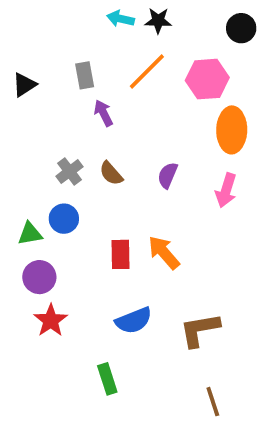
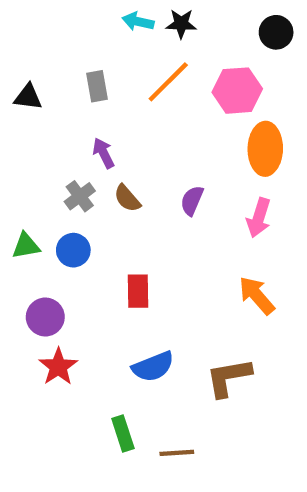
black triangle: (24, 85) -> (28, 97), turned 40
purple arrow: (103, 113) -> (104, 153), moved
green triangle: (30, 234) -> (26, 246), moved
orange arrow: (164, 253) -> (257, 295), moved
brown line: (213, 402) -> (177, 453), moved, turned -76

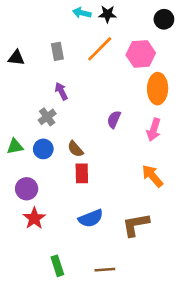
brown semicircle: (127, 198) -> (75, 149), moved
green rectangle: (123, 433) -> (57, 266), moved

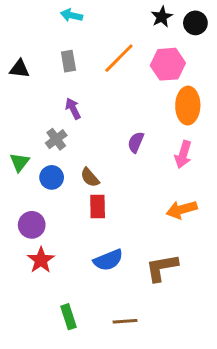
cyan arrow: (82, 13) -> (72, 15), moved
black star: (107, 14) -> (162, 17), moved, turned -30
green triangle: (15, 146) -> (19, 162), moved, turned -42
orange arrow: (152, 176) -> (182, 210), turned -65

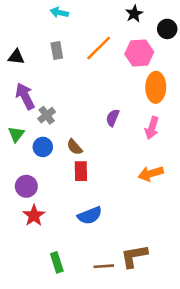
black circle: (195, 23) -> (167, 29), moved
purple arrow: (73, 109) -> (25, 96), moved, size x1.5
brown L-shape: (162, 268) -> (134, 256), moved

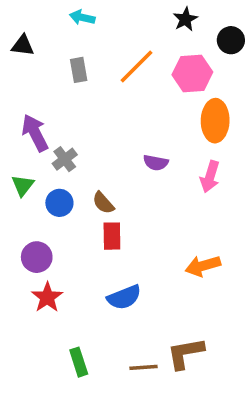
black triangle: (16, 57) -> (23, 45), moved
purple semicircle: (113, 118) -> (156, 163), turned -102
orange arrow: (151, 174) -> (203, 266), moved

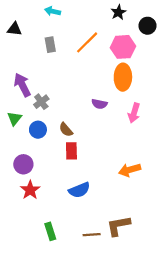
orange ellipse: (215, 121) -> (123, 77), moved

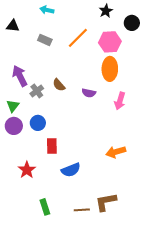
gray rectangle: (50, 45) -> (45, 40), turned -56
blue circle: (38, 130) -> (38, 123), moved
brown semicircle: (66, 130) -> (59, 85), moved
red rectangle: (71, 151) -> (52, 146), moved
purple circle: (23, 164) -> (14, 126), moved

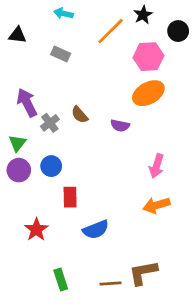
orange line: (78, 38) -> (111, 31), moved
orange ellipse: (110, 69) -> (148, 93), turned 60
pink arrow: (120, 101) -> (157, 166), moved

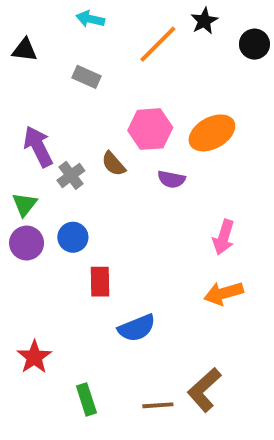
pink hexagon: (148, 57) -> (150, 129), moved
red star: (36, 230) -> (34, 357), moved
brown L-shape: (143, 273) -> (204, 390), turned -32

